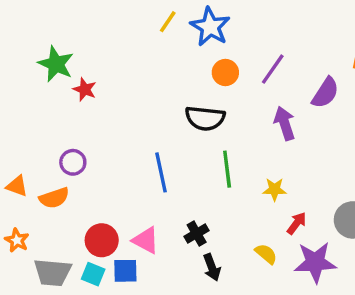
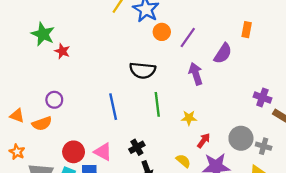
orange circle: (225, 72) -> (162, 32), moved

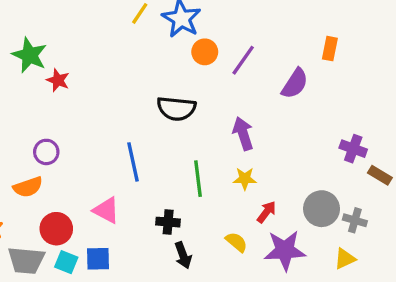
purple arrow: (196, 74) -> (243, 134), moved
green line: (157, 104) -> (198, 179), moved
black cross: (137, 147) -> (168, 222), turned 35
red circle: (74, 152) -> (56, 229), moved
pink triangle: (103, 152) -> (106, 210), moved

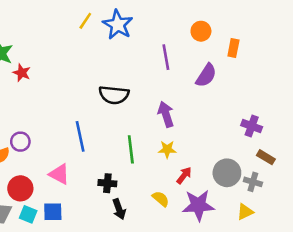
orange circle: (205, 52) -> (201, 31), moved
purple line: (243, 60) -> (166, 57), turned -45
purple circle: (46, 152) -> (20, 142), moved
brown rectangle: (380, 175) -> (266, 157), moved

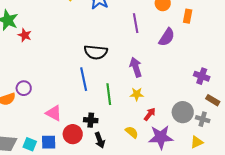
blue line: (80, 136) -> (84, 79), moved
red circle: (20, 188) -> (73, 134), moved

